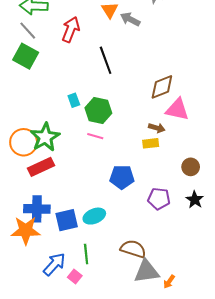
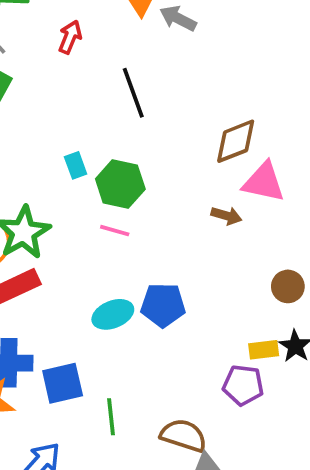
red arrow: (71, 30) -> (70, 37), size x0.7
yellow rectangle: (151, 143) -> (264, 350), moved
purple pentagon: (159, 199) -> (243, 385), moved
cyan ellipse: (94, 216) -> (113, 314), moved
green line: (86, 254) -> (111, 417), moved

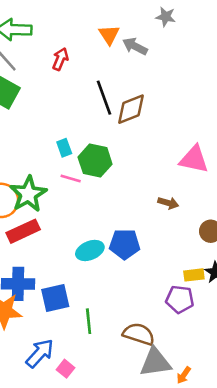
brown diamond: (236, 141) -> (131, 109), moved
brown arrow: (226, 216) -> (168, 203), moved
pink line: (115, 231) -> (71, 179), moved

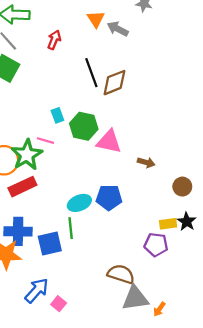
pink triangle: (194, 159) -> (109, 142), moved
pink line: (71, 179) -> (45, 141), moved
green line: (89, 321) -> (71, 228), moved

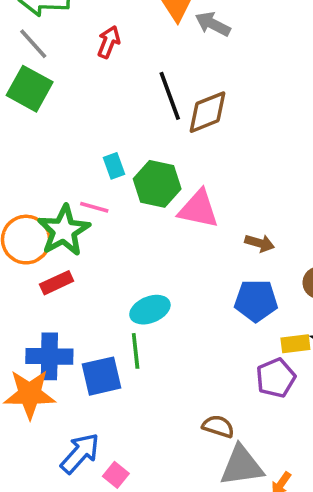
red rectangle: (22, 187) -> (57, 283), size x0.7
blue pentagon: (109, 197) -> (256, 301), moved
purple pentagon: (156, 245) -> (276, 378), turned -30
brown semicircle: (121, 274) -> (218, 426), size x0.7

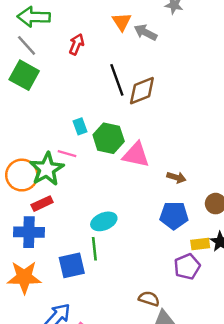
blue cross: (49, 356) -> (29, 232), moved

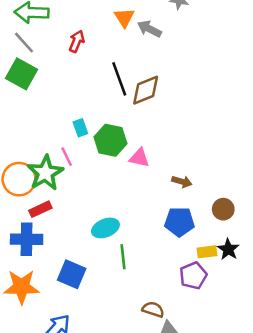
pink line: (67, 154) -> (67, 157), turned 48
pink triangle: (136, 155) -> (139, 158), size x0.7
green line: (94, 249) -> (123, 257), moved
blue square: (72, 265) -> (72, 274), turned 36

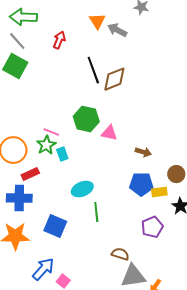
cyan rectangle: (80, 128) -> (62, 154), moved
pink line: (67, 157) -> (51, 132), turned -42
green star: (45, 173) -> (46, 145), moved, size x0.7
yellow rectangle: (207, 252) -> (159, 192), moved

